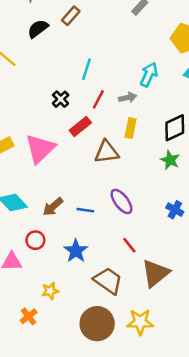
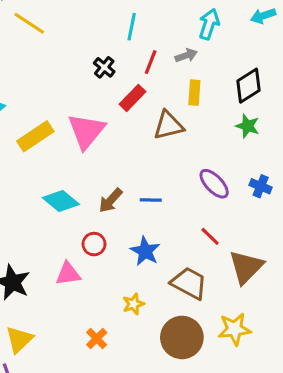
purple ellipse: (121, 201) -> (214, 184), moved
yellow star: (50, 291) -> (133, 304), moved

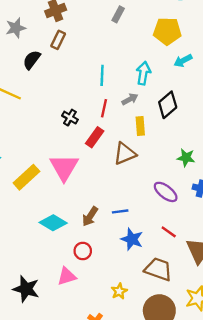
cyan line: (132, 27) -> (102, 75), moved
black diamond: (249, 86) -> (168, 105), moved
green star: (247, 126) -> (186, 158), moved
blue star: (145, 251) -> (132, 239), moved

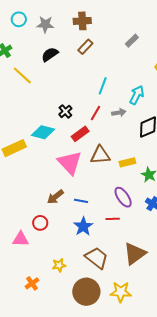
brown rectangle: (58, 40) -> (85, 47), moved
yellow rectangle: (140, 126) -> (127, 162), moved, turned 63
pink triangle: (64, 167) -> (70, 163), moved, turned -32
cyan diamond: (53, 223) -> (43, 132), moved, turned -35
red line: (169, 232) -> (113, 219), moved, turned -56

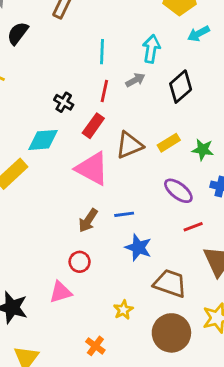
red line: (113, 219) -> (193, 227), moved

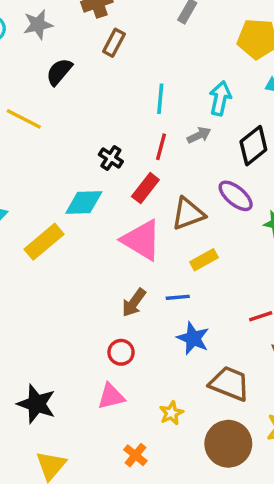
yellow rectangle: (169, 143) -> (204, 260), moved
purple ellipse: (178, 191) -> (236, 196), moved
pink triangle: (61, 292) -> (111, 396), moved

